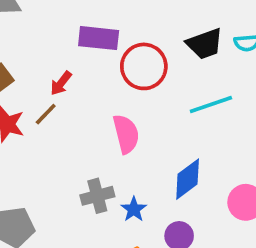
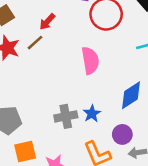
gray cross: (97, 196) -> (66, 116), moved

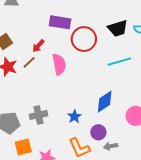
pink semicircle: (90, 60) -> (59, 64), moved
gray cross: (66, 116) -> (38, 115), moved

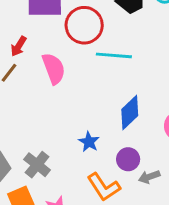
cyan line: (119, 62) -> (114, 55), moved, turned 30
gray cross: (38, 115) -> (37, 165), moved, turned -30

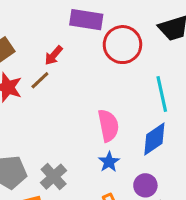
cyan line: (114, 55) -> (162, 94), moved, turned 64
pink semicircle: (54, 69) -> (108, 125), moved

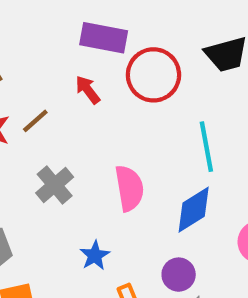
red arrow: (54, 55) -> (88, 90), moved, turned 100
blue star: (109, 162) -> (95, 255), moved
gray cross: (54, 177) -> (55, 185), moved

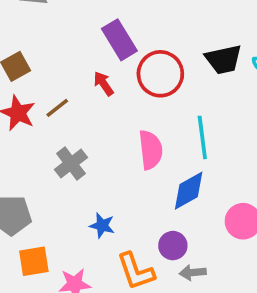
purple rectangle: (104, 38) -> (119, 40), turned 45
pink semicircle: (129, 188) -> (151, 150), moved
blue star: (95, 255) -> (102, 225), turned -30

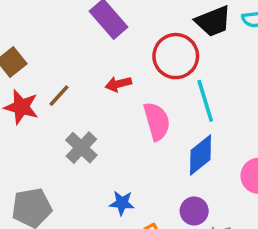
red circle: (160, 74) -> (176, 56), moved
red arrow: (104, 84) -> (118, 84), moved, turned -60

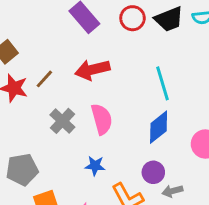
red circle: (176, 56) -> (132, 18), moved, size x0.7
red arrow: (118, 84) -> (92, 70), size x1.6
pink semicircle: (157, 121) -> (102, 119), moved

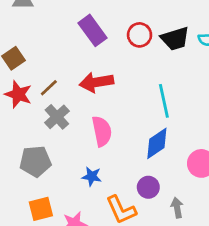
gray cross: (62, 121) -> (57, 117), moved
gray pentagon: (22, 170) -> (35, 161), moved
gray arrow: (172, 191) -> (177, 208), moved, turned 90

